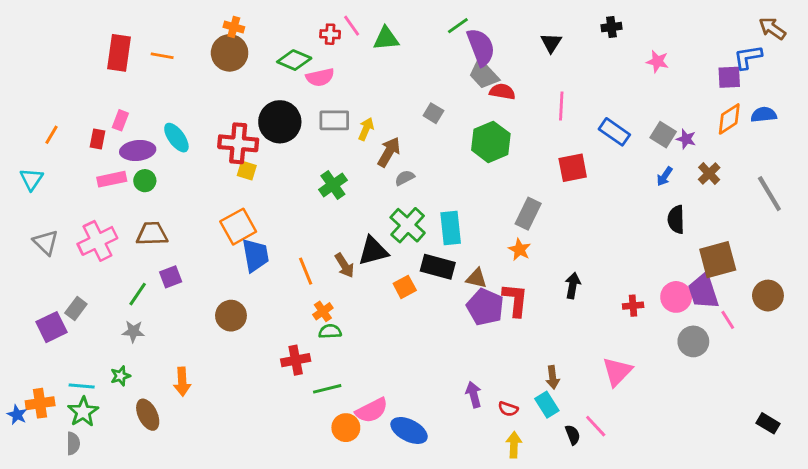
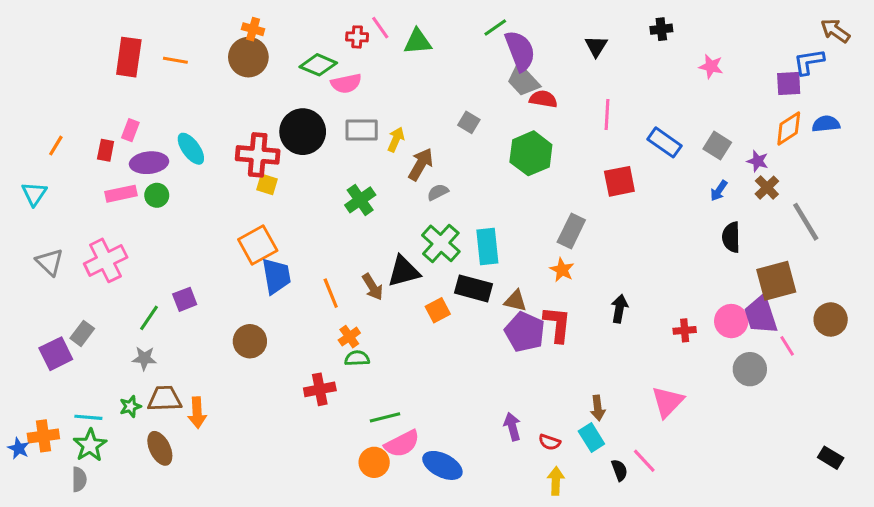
purple star: (686, 139) -> (758, 161), moved
gray line: (769, 194) -> (806, 222), moved
brown trapezoid: (152, 234) -> (165, 399), moved
green line: (327, 389) -> (385, 417), moved

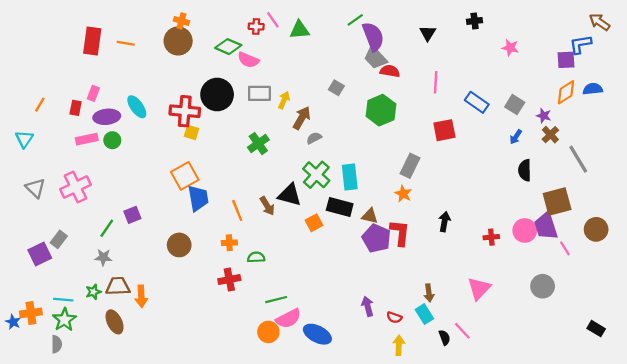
pink semicircle: (346, 83) -> (248, 60), turned 35
black triangle: (404, 271) -> (290, 195), turned 30
orange cross: (349, 337) -> (229, 243), moved, turned 32
gray circle: (750, 369) -> (543, 286), moved

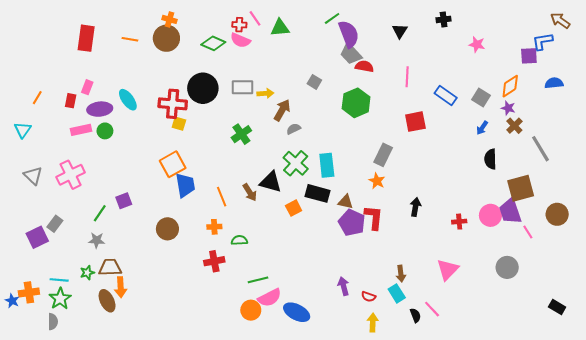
orange line: (126, 43) -> (130, 39), moved
pink semicircle: (248, 60) -> (240, 40), moved
orange diamond: (566, 92) -> (510, 86), moved
yellow arrow: (284, 100) -> (265, 93), turned 63
orange arrow: (141, 296) -> (121, 287), moved

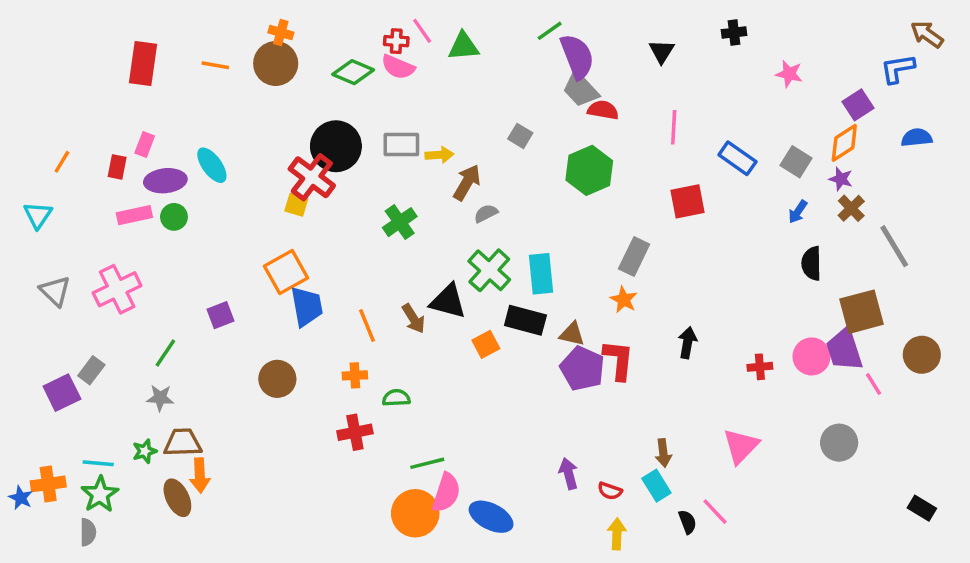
purple square: (529, 56) -> (858, 105), moved, turned -30
red cross: (173, 104) -> (312, 177), moved, turned 32
purple square: (124, 201) -> (221, 315), moved
pink semicircle: (270, 298) -> (446, 493), turned -45
orange circle: (251, 310) -> (415, 513), size x1.4

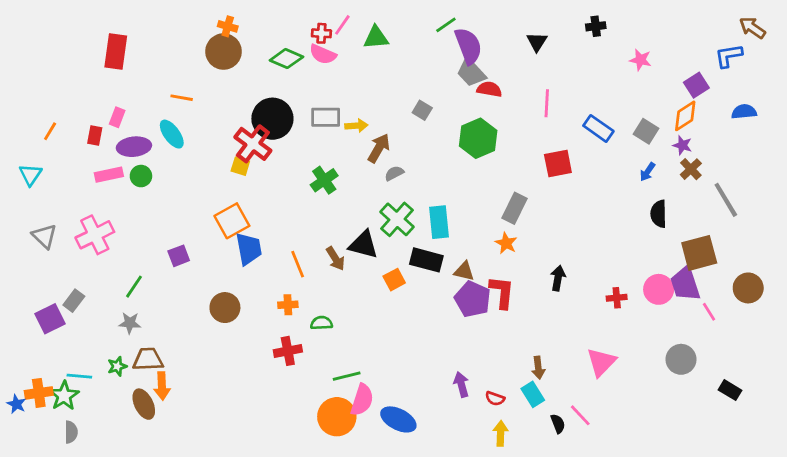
pink line: (422, 31) -> (342, 25), turned 70
orange line: (215, 65) -> (182, 98), moved
green star: (100, 494) -> (64, 396), moved
black rectangle: (922, 508) -> (730, 390), moved

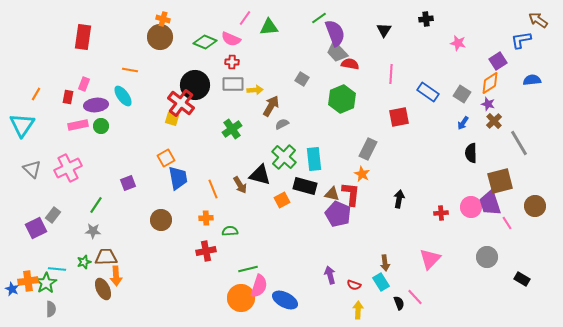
red cross: (321, 33) -> (232, 62), moved
cyan triangle: (30, 175) -> (22, 125), size x1.5
orange square: (232, 221) -> (166, 158), size x0.7
red L-shape: (502, 292) -> (351, 194), moved

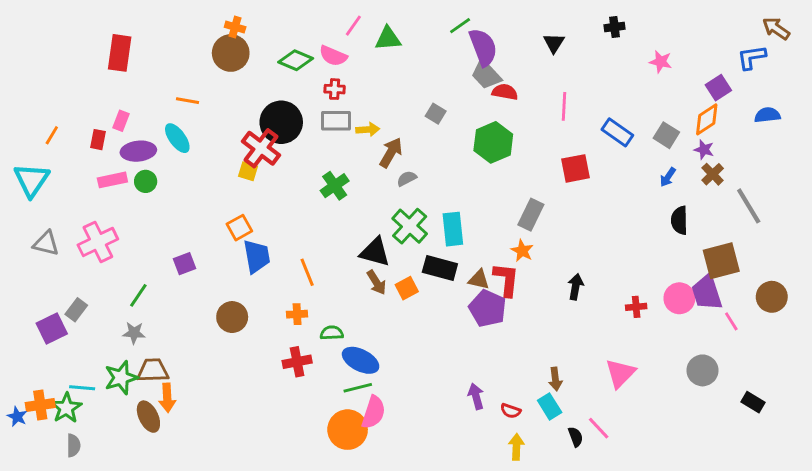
gray triangle: (32, 169) -> (46, 243), turned -30
brown arrow: (240, 185) -> (376, 282), moved
green star: (84, 262) -> (121, 378), size x1.6
blue ellipse: (285, 300) -> (361, 360), moved

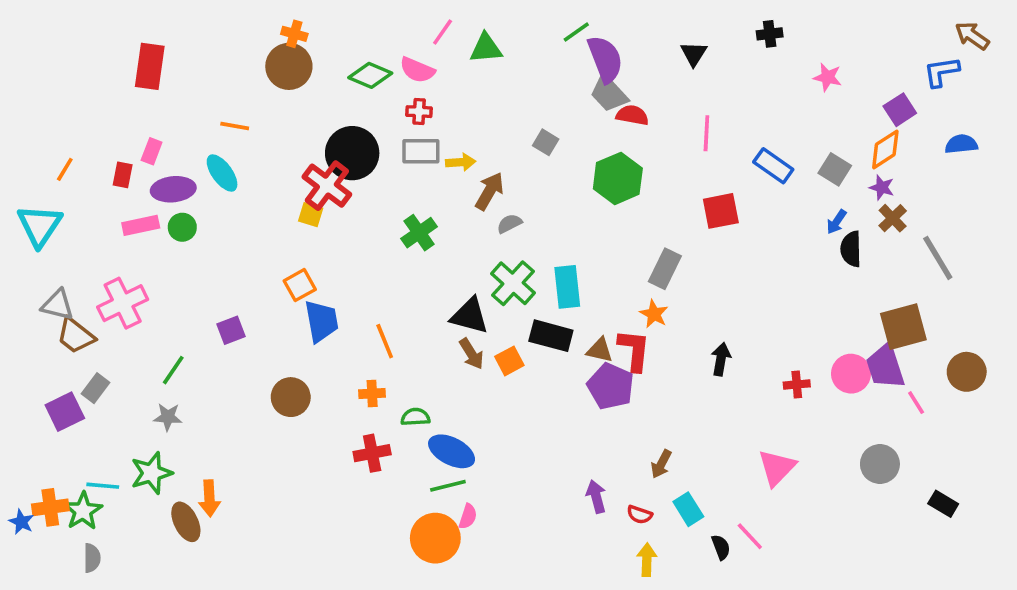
black semicircle: (679, 220) -> (851, 249), moved
brown trapezoid: (153, 370) -> (76, 336), moved, turned -140
brown arrow: (555, 379) -> (661, 464), moved, turned 35
pink semicircle: (374, 412) -> (468, 516), size x0.6

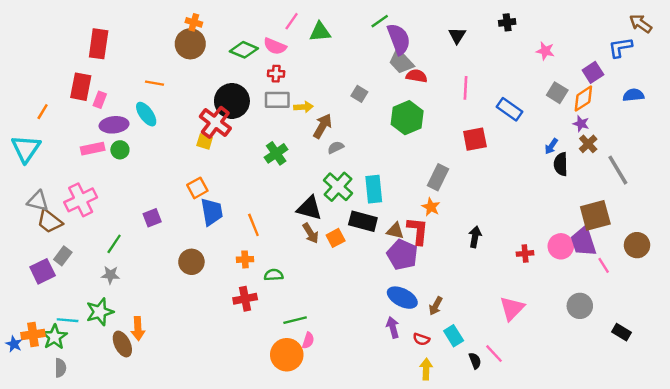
gray square: (835, 169) -> (557, 93), moved
red rectangle: (123, 175) -> (81, 87), moved, size x1.6
blue ellipse: (452, 451) -> (402, 298), moved

